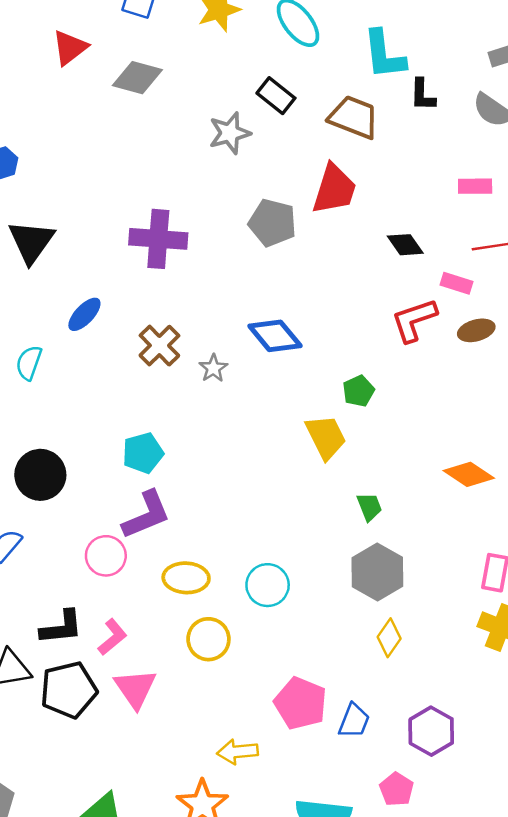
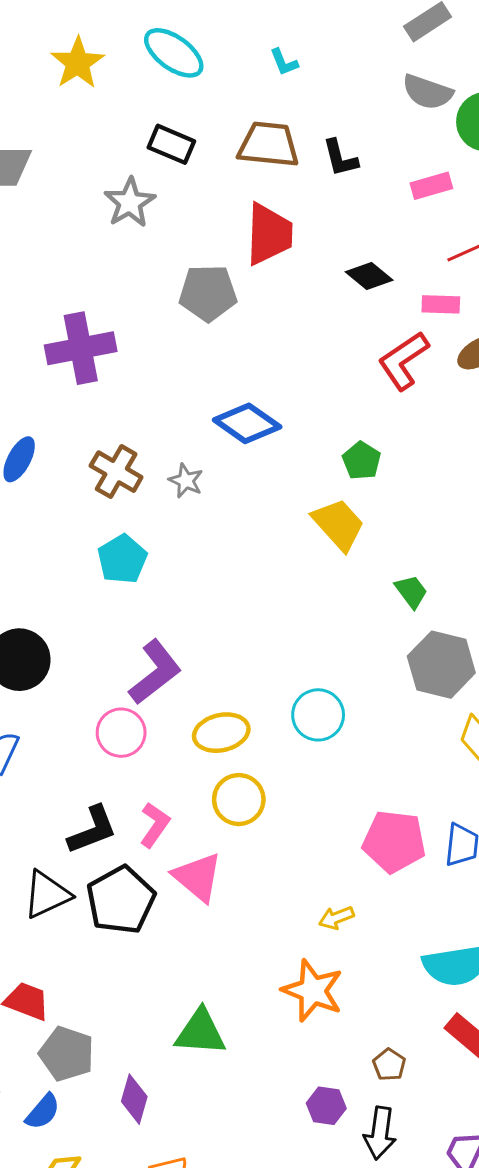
cyan L-shape: (384, 55) -> (284, 62), size x0.5
black L-shape: (423, 95) -> (340, 158), moved
cyan pentagon: (143, 453) -> (122, 559), moved
yellow circle: (208, 639) -> (239, 800), moved
yellow arrow: (237, 752) -> (336, 918), size x0.7

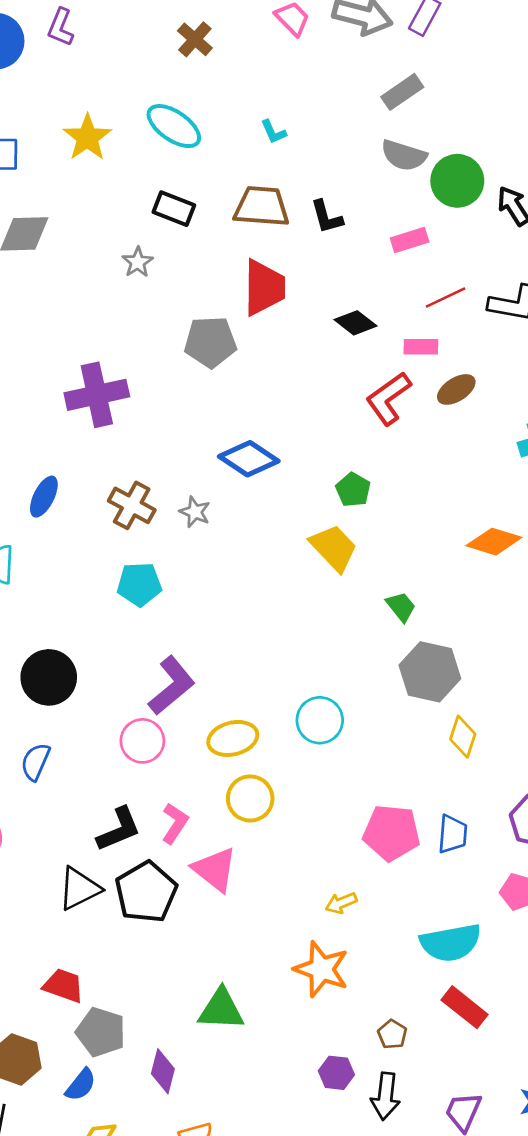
gray star: (130, 203) -> (138, 262), size x0.7
cyan pentagon: (122, 559) -> (139, 584), turned 30

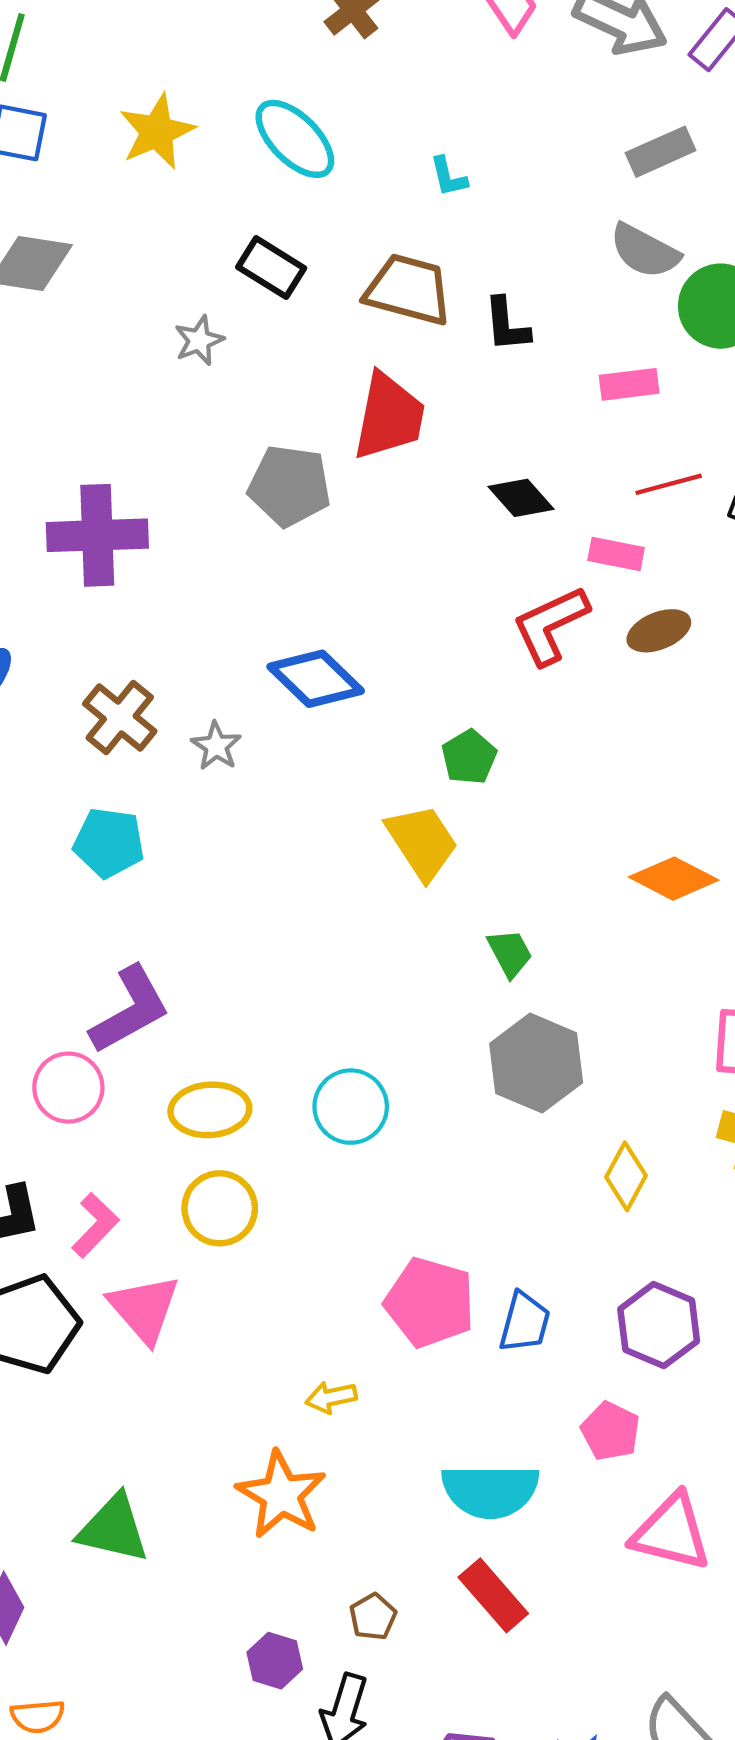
yellow diamond: (463, 737) -> (626, 1176), moved

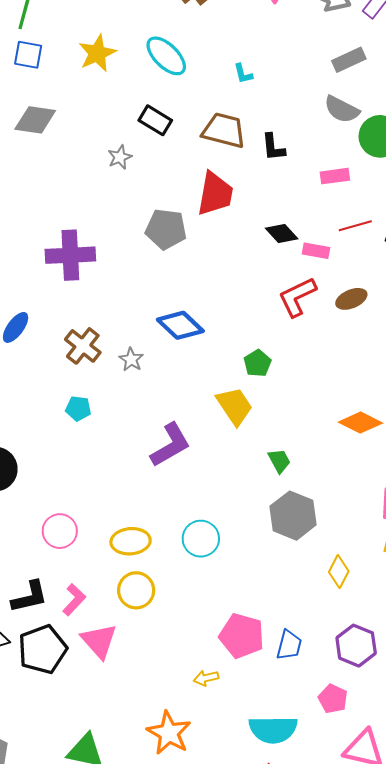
pink rectangle: (616, 554) -> (316, 251), moved
cyan pentagon: (109, 843) -> (78, 408), size x0.7
purple L-shape: (130, 1010) -> (170, 445), moved
yellow arrow: (331, 1397) -> (206, 678), moved

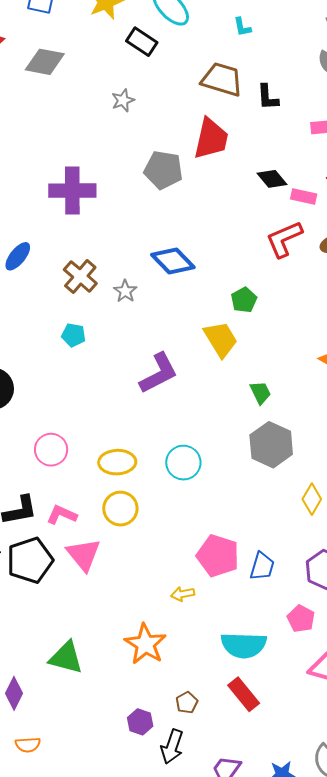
black rectangle: (155, 120) -> (142, 42), moved
pink L-shape: (74, 600) -> (62, 515), turned -112

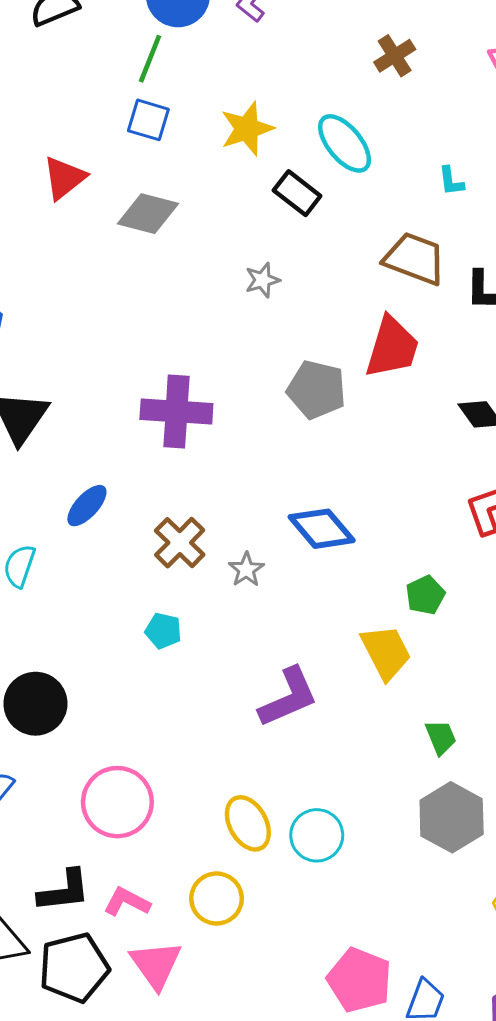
pink circle: (51, 450) -> (117, 802), size x1.4
yellow ellipse: (117, 462) -> (248, 823), moved, turned 60

